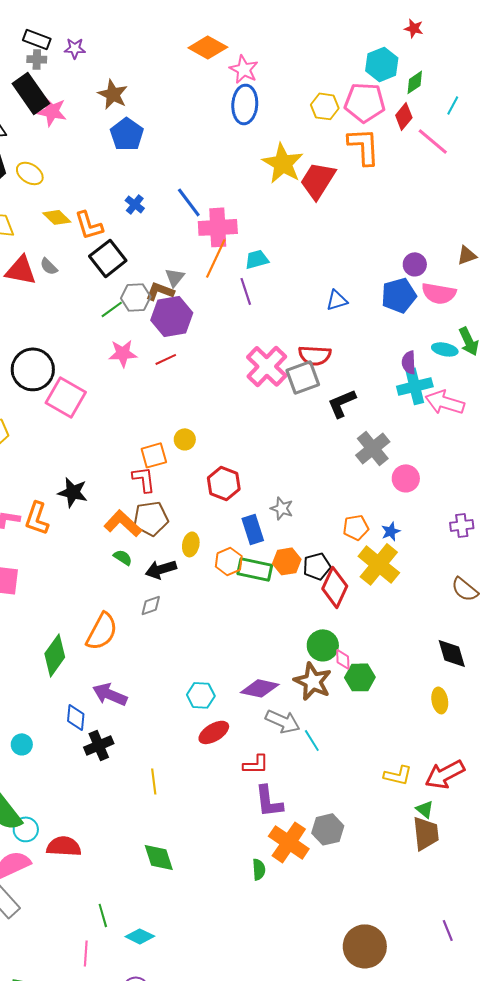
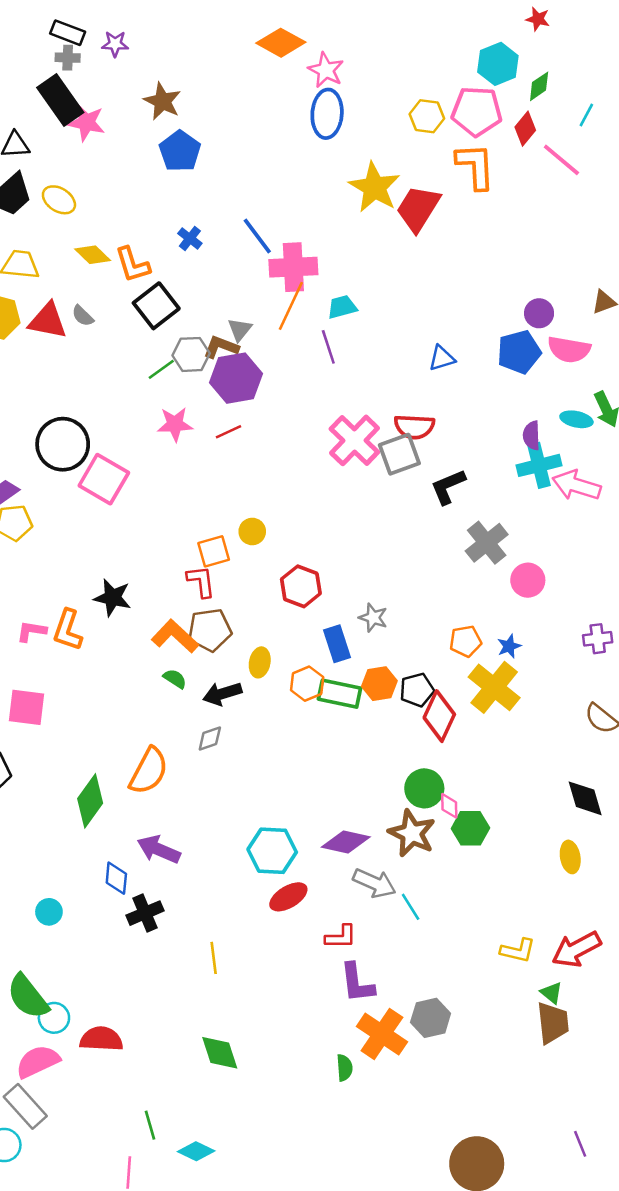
cyan hexagon: (201, 695) -> (272, 851), size x1.4

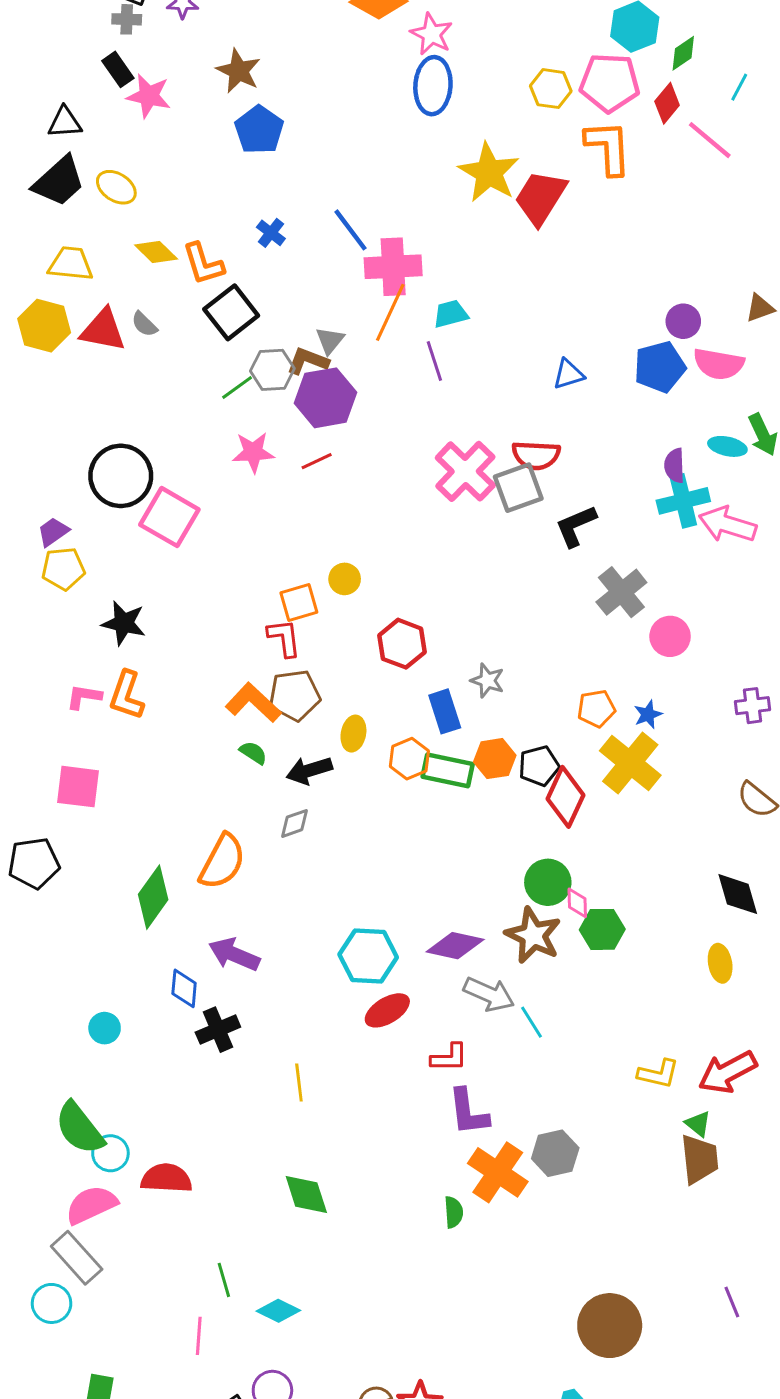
black rectangle: (60, 100) -> (118, 69), size x0.6
black star: (113, 598) -> (124, 623), moved

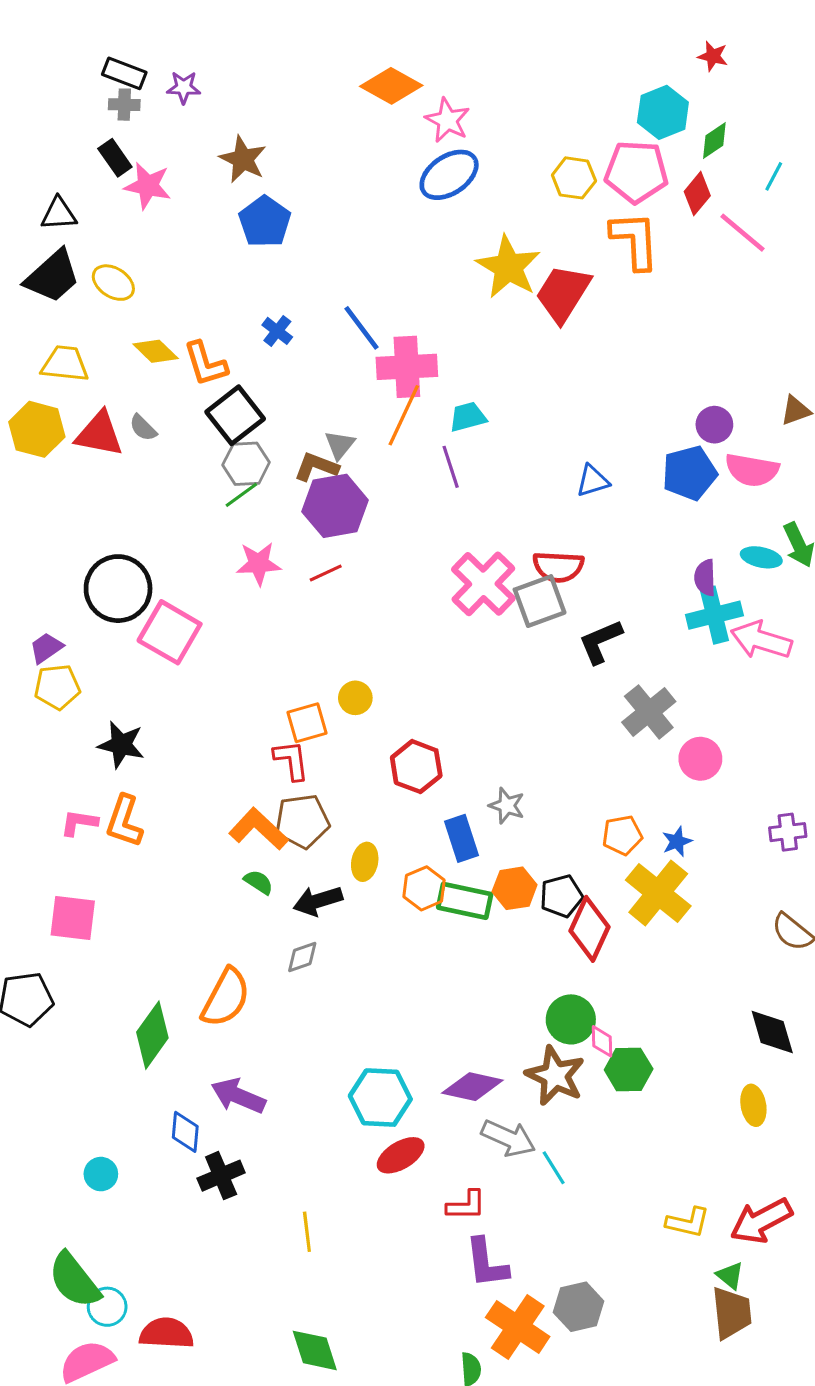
blue ellipse: (433, 86) -> (449, 175), turned 52
gray hexagon: (272, 370) -> (246, 464), moved

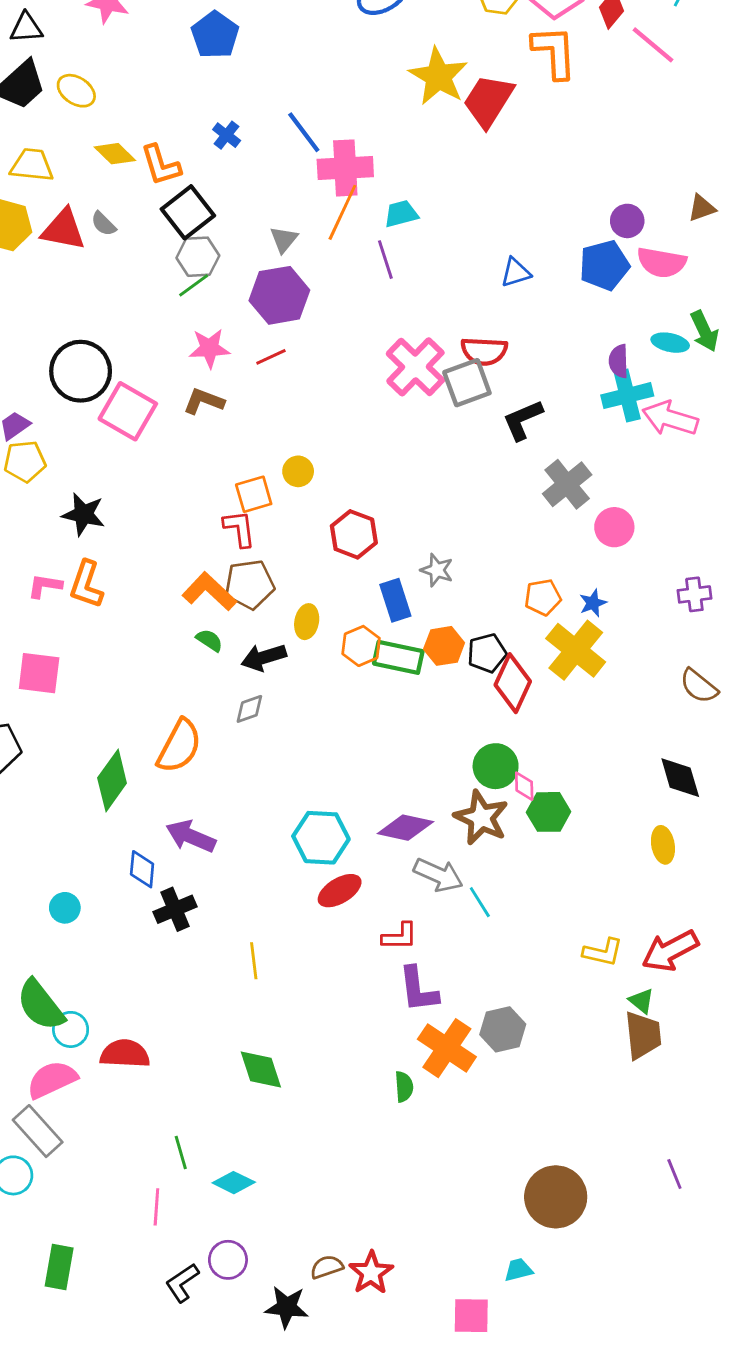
brown L-shape: (316, 467) -> (204, 401), moved

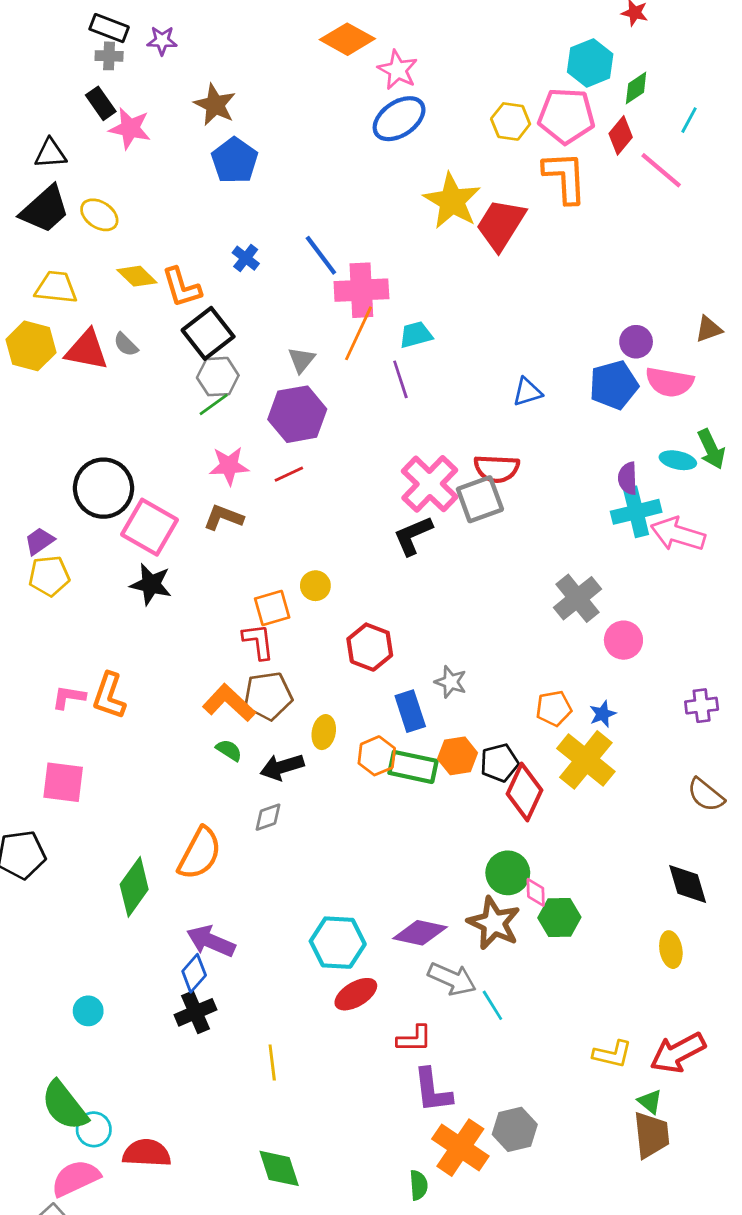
black L-shape: (523, 420) -> (413, 536), moved
black star: (83, 514) -> (151, 584), moved
blue diamond: (142, 869) -> (194, 973), moved, turned 36

